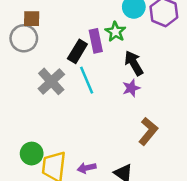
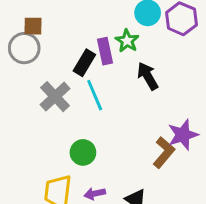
purple star: (131, 88) -> (183, 135), moved, size x1.5
green circle: (32, 154) -> (83, 152), moved

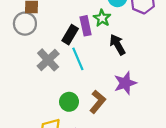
purple star: (183, 135) -> (125, 83), moved
brown L-shape: (164, 152) -> (98, 102), moved

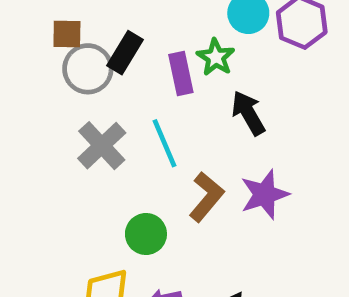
gray circle: (25, 24) -> (88, 69), moved
black rectangle: (70, 35) -> (125, 53), moved
brown L-shape: (98, 102) -> (206, 197), moved

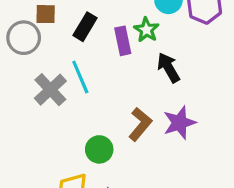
gray circle: (88, 69) -> (24, 38), moved
cyan line: (165, 143) -> (80, 77), moved
gray cross: (102, 146) -> (50, 90), moved

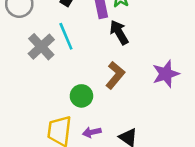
black arrow: (168, 68) -> (119, 32), moved
purple star: (179, 123) -> (166, 74), moved

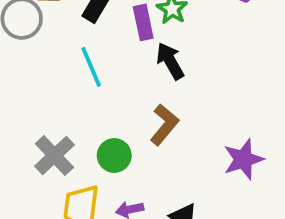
gray cross: (41, 47) -> (54, 156), moved
purple star: (166, 74) -> (243, 159), moved

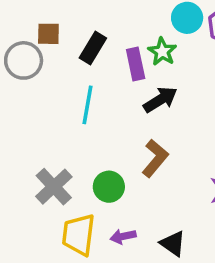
black arrow: (170, 61) -> (160, 100), turned 88
cyan line: (91, 67) -> (88, 105), turned 33

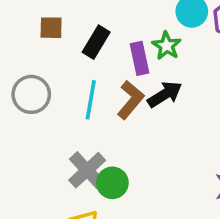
gray circle: (24, 60) -> (31, 94), moved
brown L-shape: (155, 158) -> (130, 100), moved
gray cross: (54, 187) -> (87, 170), moved

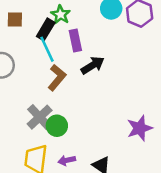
green star: (167, 46) -> (61, 15), moved
cyan line: (91, 100) -> (47, 49), moved, turned -35
brown L-shape: (130, 100) -> (57, 78), moved

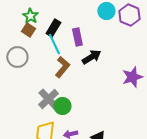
green star: (61, 15) -> (30, 16), moved
brown square: (15, 20) -> (28, 30), moved, turned 32
purple star: (140, 128) -> (132, 77), moved

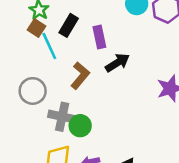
cyan line: (54, 44) -> (49, 46), moved
gray circle: (17, 57) -> (33, 91), moved
gray cross: (48, 99) -> (62, 117), turned -35

